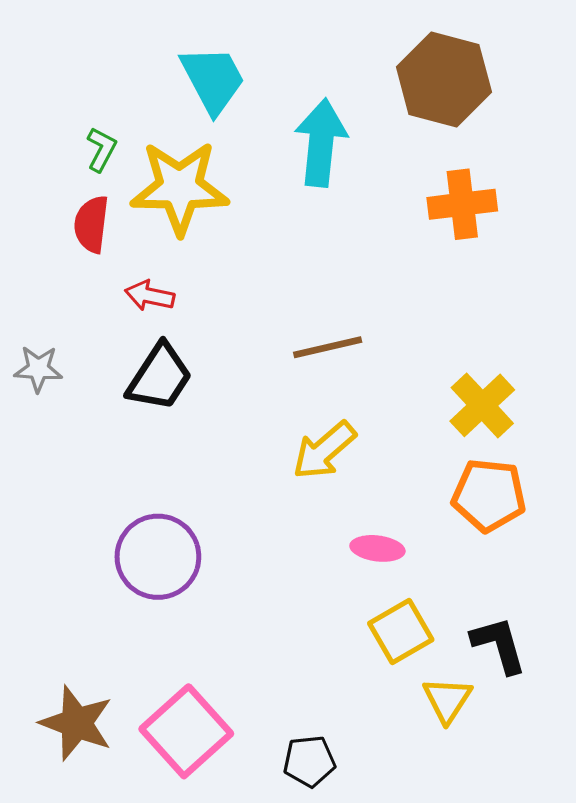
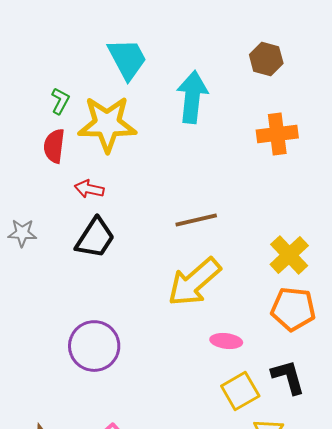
brown hexagon: (444, 80) -> (266, 59), size x0.6
yellow arrow: (324, 450) -> (194, 282), size x1.4
black L-shape: (499, 645) -> (288, 377), moved

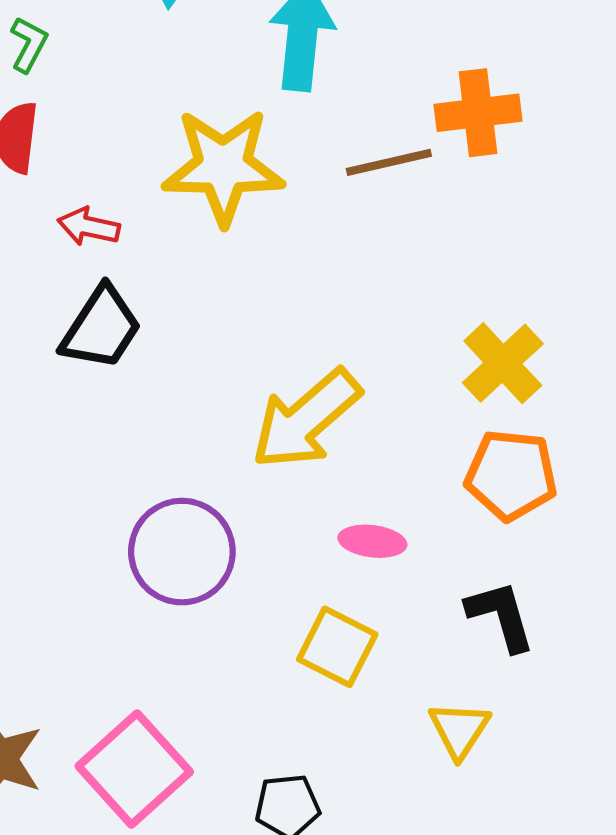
yellow star: (107, 124) -> (223, 167), moved
brown line: (196, 220) -> (389, 162), moved
purple circle: (94, 346) -> (182, 552), moved
yellow square: (240, 391) -> (337, 647), moved, turned -33

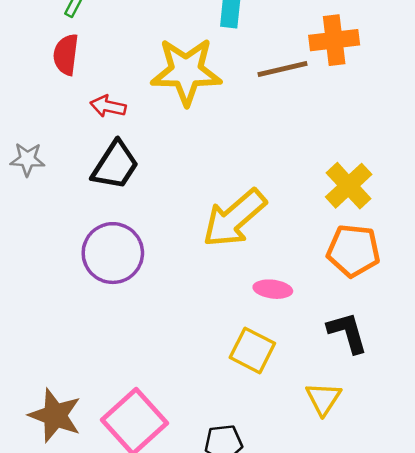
purple circle: (182, 552) -> (113, 253), moved

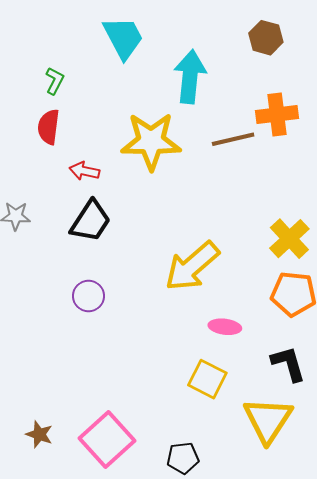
purple circle: (113, 253) -> (89, 296), size x0.6
yellow triangle: (323, 399) -> (268, 420), size x1.6
brown star: (55, 415) -> (39, 434), size x0.6

